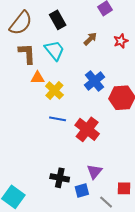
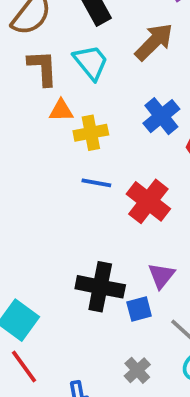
brown arrow: (90, 39) -> (154, 42), size x1.6
yellow cross: (54, 90) -> (91, 133), turned 36
black cross: (60, 178) -> (100, 287), size x1.4

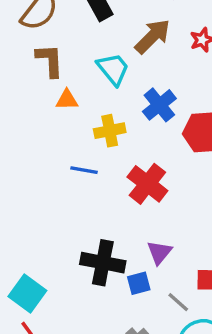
cyan trapezoid: (91, 62) -> (113, 69), moved
yellow cross: (91, 133) -> (110, 131), moved
blue line: (96, 183) -> (84, 170), moved

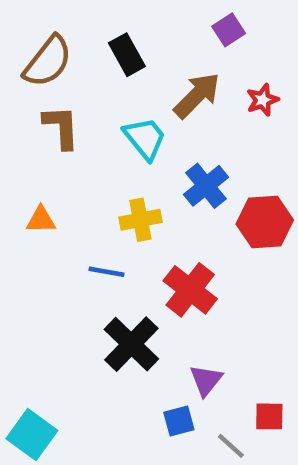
orange triangle: (67, 100) -> (41, 220), moved
black cross: (103, 263) -> (131, 344), moved, turned 33

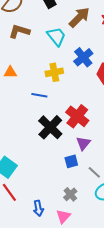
brown L-shape: (61, 127) -> (19, 31), turned -70
red cross: (190, 290) -> (77, 116), moved

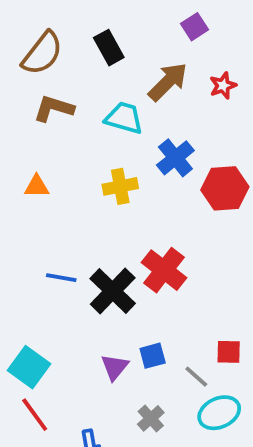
cyan trapezoid: (56, 36) -> (124, 118), turned -35
blue line: (39, 95) -> (61, 278), moved
purple triangle: (83, 143) -> (115, 367), moved

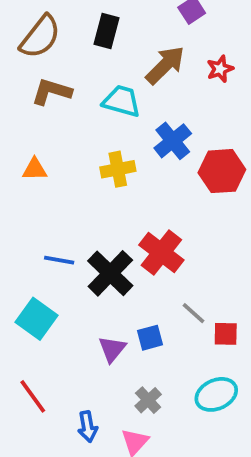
black rectangle: (109, 48) -> (106, 31), turned 44
cyan square: (29, 367) -> (36, 319), moved
gray line: (196, 377) -> (194, 313), moved

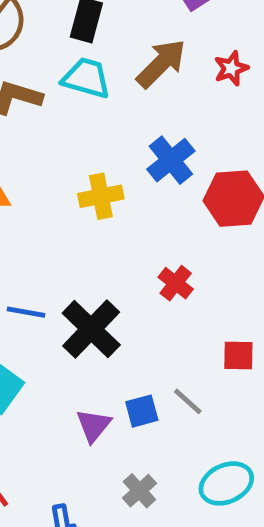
cyan trapezoid: (122, 101) -> (86, 78), moved
red cross: (161, 252) -> (176, 283), moved, size x0.6
gray line: (194, 313) -> (188, 401), moved
red square: (226, 334) -> (238, 356), moved

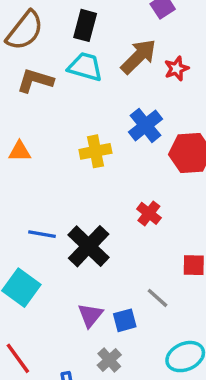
red star: (231, 68) -> (177, 69), moved
blue square: (142, 411) -> (125, 320), moved
gray cross: (139, 491) -> (109, 360), moved

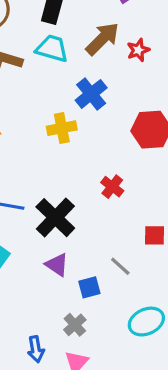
blue cross: (145, 125) -> (91, 94), moved
purple triangle: (90, 315) -> (57, 265), moved, turned -35

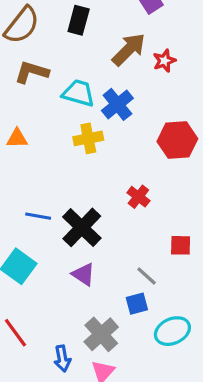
cyan trapezoid: (52, 48) -> (79, 93), moved
blue square: (89, 287) -> (137, 304), moved
gray cross: (75, 325) -> (101, 334), size x1.5

